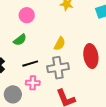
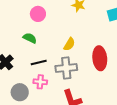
green semicircle: (20, 40) -> (30, 38), turned -120

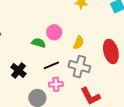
pink circle: (38, 14) -> (54, 32), moved
gray cross: (66, 68) -> (79, 67), turned 30

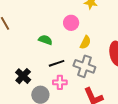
pink circle: (54, 32) -> (71, 23), moved
black cross: (18, 71) -> (23, 76), moved

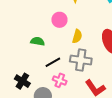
pink cross: (60, 82) -> (60, 80), turned 32

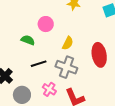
pink circle: (59, 20) -> (46, 24), moved
pink cross: (60, 80) -> (49, 89), moved

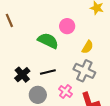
green semicircle: (28, 40) -> (48, 41), size x1.5
black line: (39, 64) -> (48, 72), moved

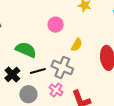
green semicircle: (48, 41) -> (26, 50), moved
gray cross: (84, 71) -> (62, 67), moved

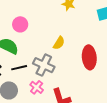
pink circle: (56, 25) -> (20, 24), moved

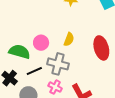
pink circle: (20, 24) -> (41, 43), moved

